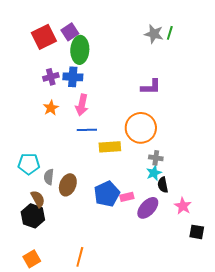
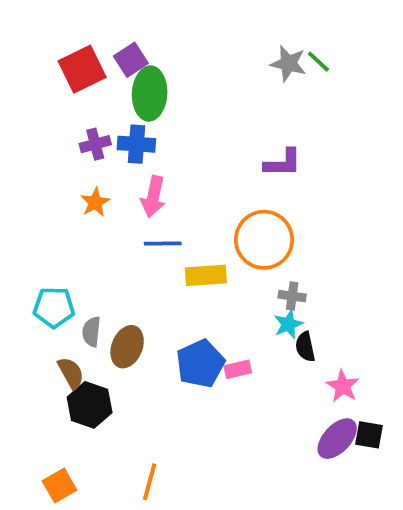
green line: (170, 33) -> (318, 62), turned -64
purple ellipse: (148, 208) -> (337, 439), moved
black hexagon: (33, 216) -> (90, 405), moved

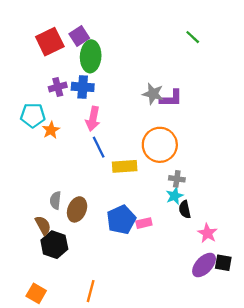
gray star: (288, 64) -> (153, 94), moved
orange star: (95, 202) -> (51, 130), moved
blue line: (163, 244) -> (99, 147), turned 65
cyan pentagon: (54, 307) -> (33, 115), moved
orange square: (60, 485) -> (36, 293), turned -30

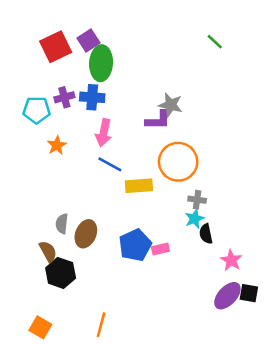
purple L-shape: (171, 98) -> (158, 120), moved
cyan pentagon: (33, 115) -> (37, 110), moved
blue line: (99, 147) -> (110, 164), turned -35

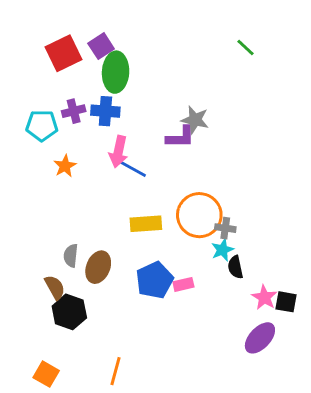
orange circle: (178, 162) -> (199, 215), moved
blue line: (110, 164) -> (133, 169), moved
yellow rectangle: (139, 186) -> (146, 224), moved
black square: (249, 293) -> (286, 302), moved

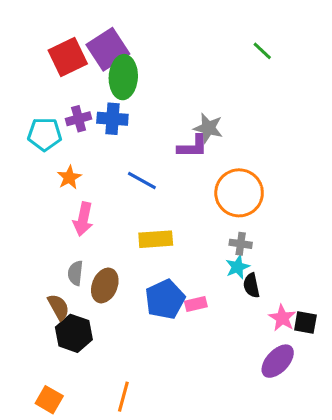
purple square: (101, 46) -> (108, 49), size x1.5
pink arrow: (118, 152) -> (83, 219), moved
orange circle: (199, 215) -> (239, 193), moved

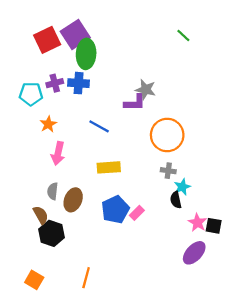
cyan star: (238, 267) -> (182, 187), moved
pink rectangle: (196, 304) -> (137, 213), turned -32

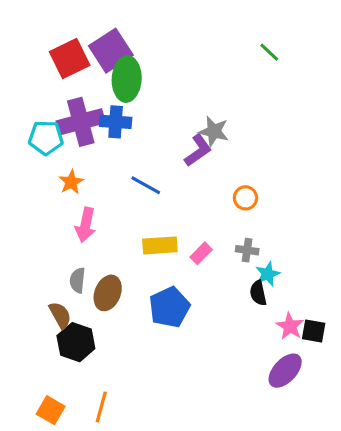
purple cross: (55, 83) -> (81, 122), size x1.8
purple L-shape: (135, 103) -> (198, 150), turned -35
orange circle: (167, 135) -> (245, 198), size x0.5
pink rectangle: (137, 213) -> (201, 253), moved
orange line: (86, 278) -> (101, 407), moved

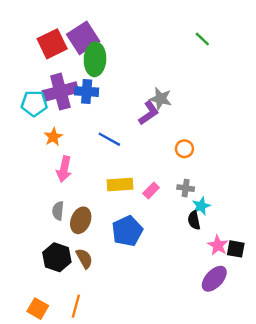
brown semicircle: (60, 315) -> (84, 258), moved

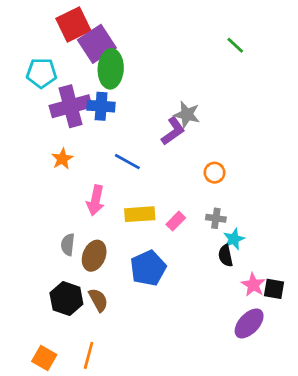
red square: (52, 44) -> (73, 25), moved
cyan pentagon: (34, 103) -> (42, 73), moved
pink arrow: (64, 169) -> (95, 200), moved

